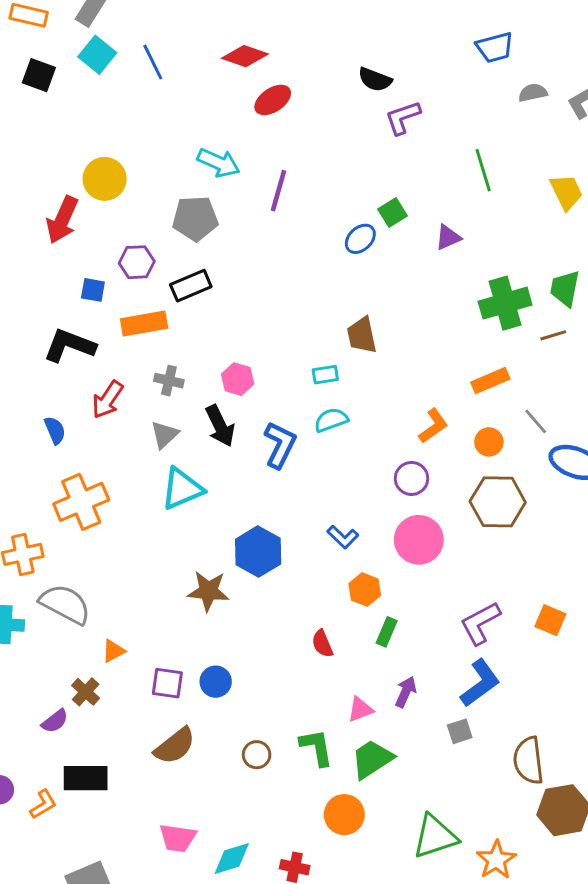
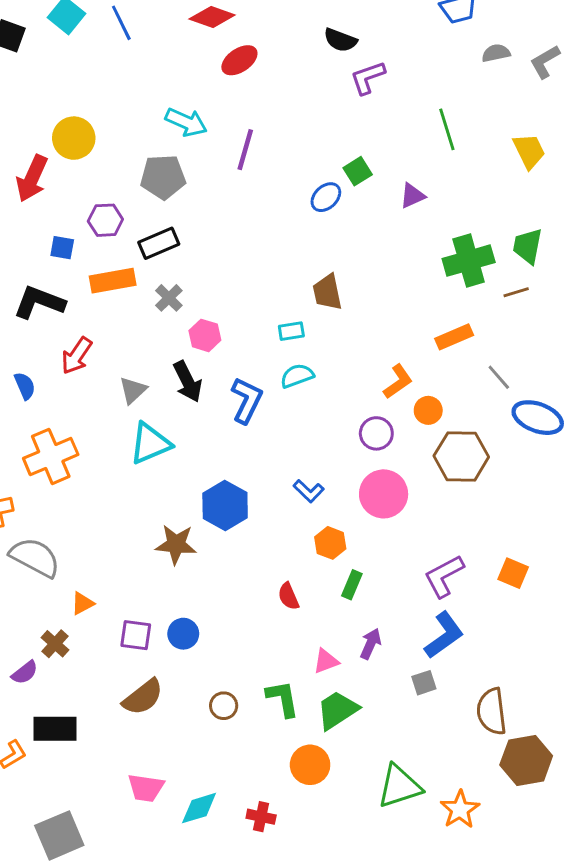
gray cross: (169, 381) -> (169, 298), moved, turned 32
orange circle: (489, 442) -> (428, 410), moved

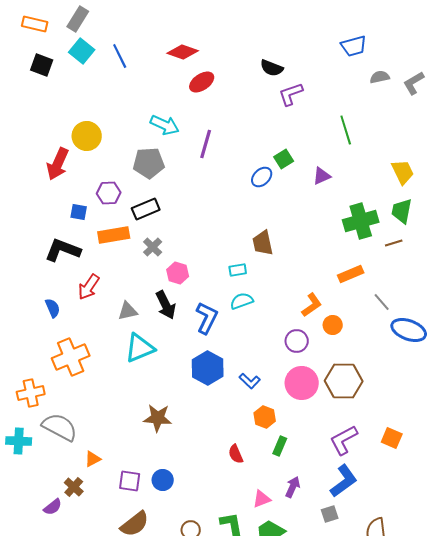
yellow trapezoid: (529, 151) -> (403, 172), moved
gray triangle: (133, 390) -> (128, 311), turned 30
brown hexagon: (461, 456) -> (344, 381), moved
blue hexagon: (225, 505) -> (208, 368), moved

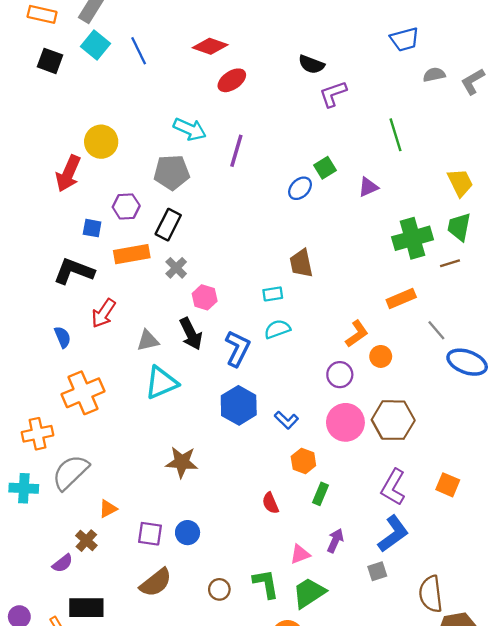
black rectangle: (146, 209) -> (168, 225), turned -40
gray semicircle: (60, 427) -> (70, 472), turned -72
purple L-shape: (344, 440) -> (393, 487), turned -32

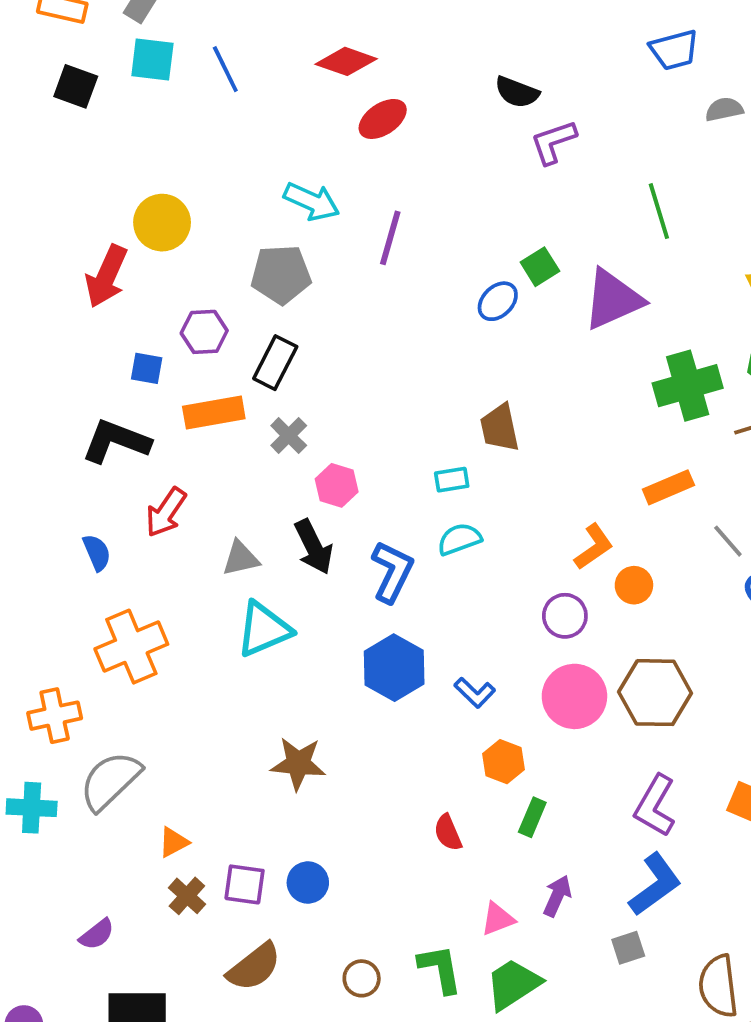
cyan square: (95, 45) -> (152, 60), turned -32
purple triangle: (368, 187) -> (613, 299), size x1.8
brown cross: (86, 541) -> (187, 896), moved

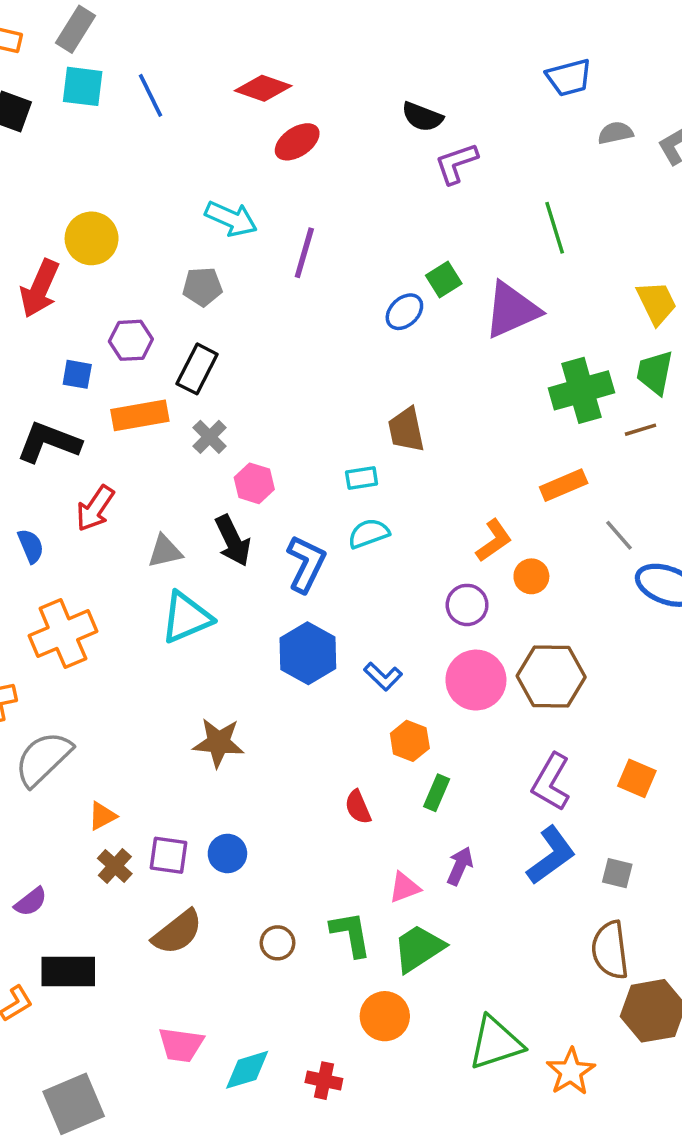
gray pentagon: (281, 274) -> (202, 287), size x0.7
gray square: (628, 948) -> (617, 873), moved, turned 32

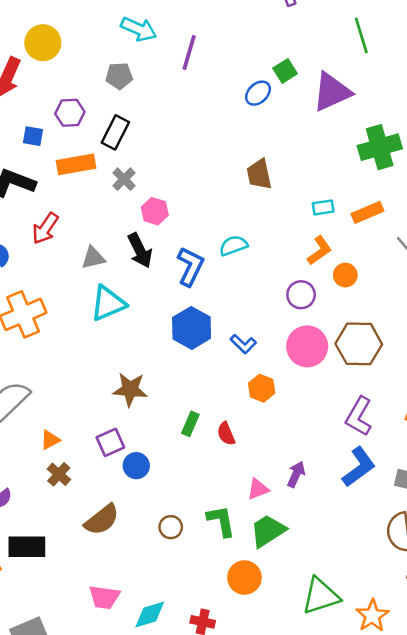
cyan rectangle: (362, 478) -> (323, 207), moved
green rectangle: (437, 793) -> (190, 424), moved
purple square: (168, 855) -> (110, 442), moved, turned -32

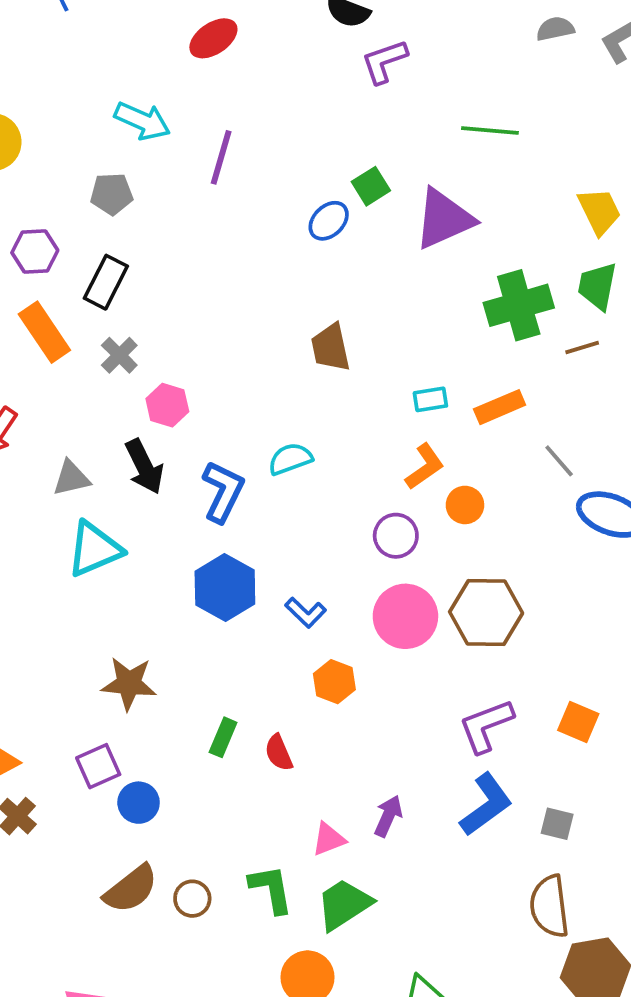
green line: (361, 35) -> (490, 131), turned -68
orange rectangle: (76, 164) -> (44, 332), turned 66
purple L-shape: (359, 416) -> (486, 726), turned 39
brown semicircle: (102, 520) -> (131, 889), moved

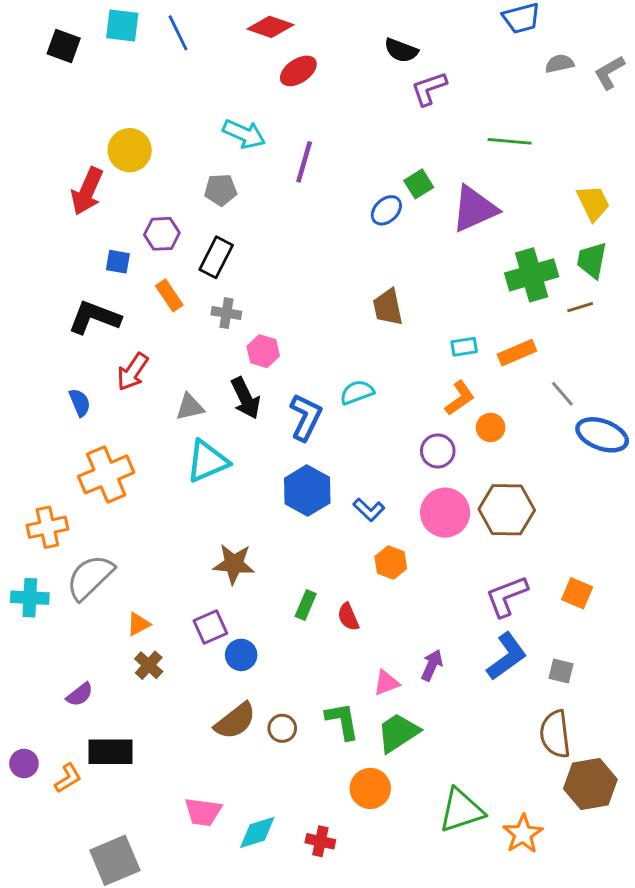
orange rectangle: (44, 332) -> (169, 295), size x0.7
gray cross: (119, 355) -> (226, 313), turned -36

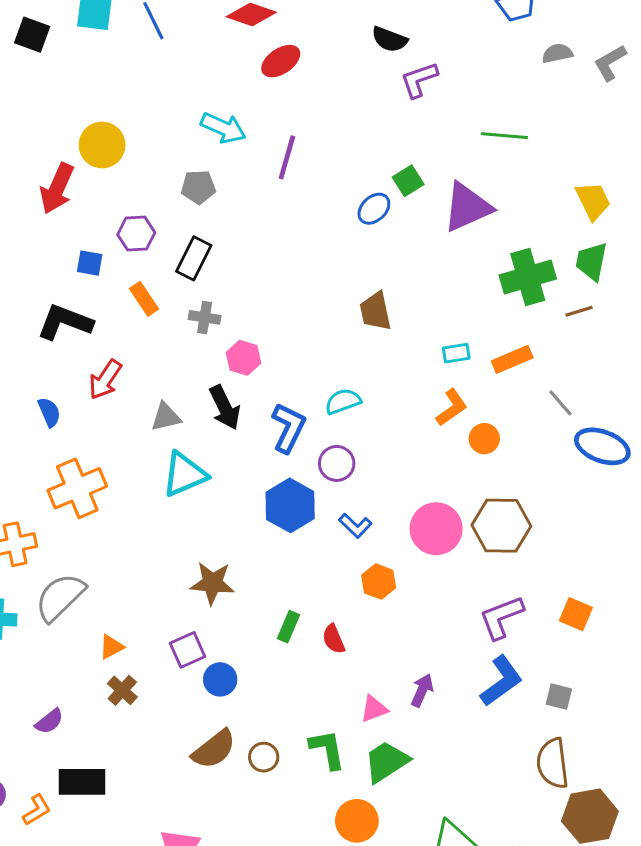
purple circle: (438, 451) -> (337, 463), moved

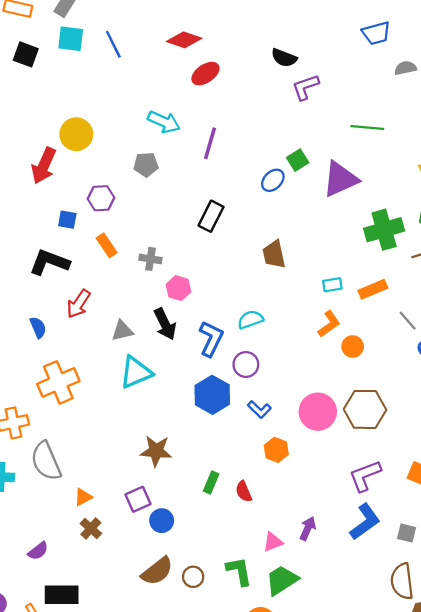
black rectangle: (194, 258) -> (211, 216), moved
gray semicircle: (60, 597) -> (46, 461), turned -69

